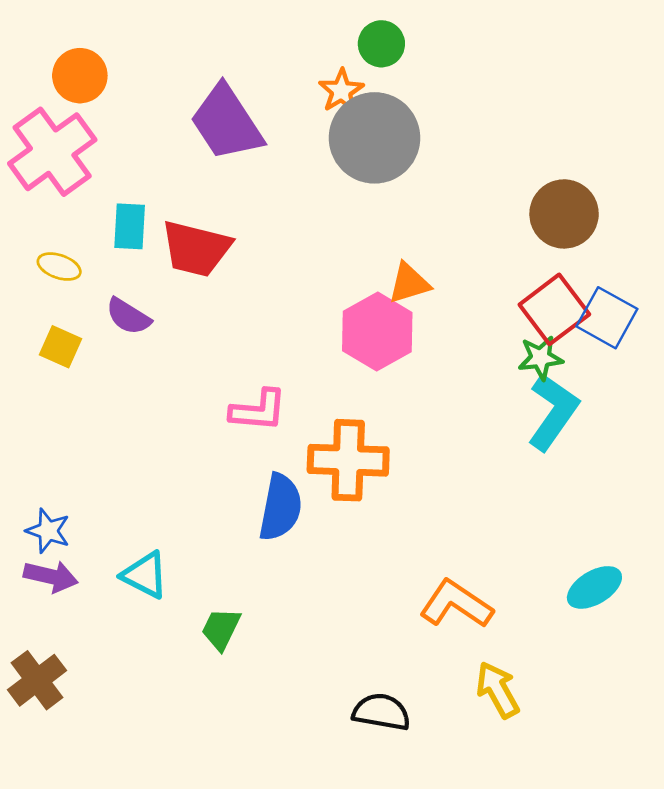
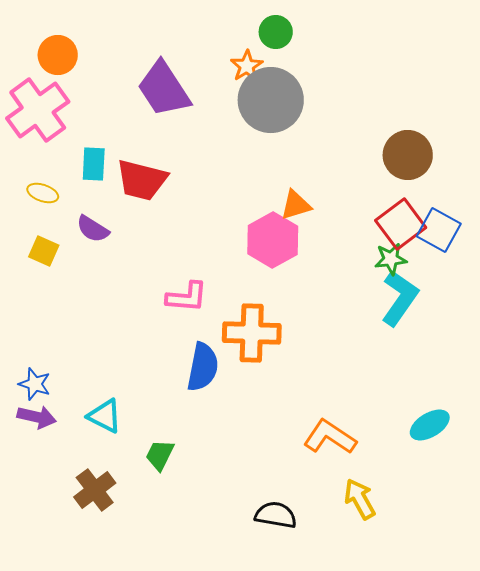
brown cross: (37, 680) -> (95, 490), moved

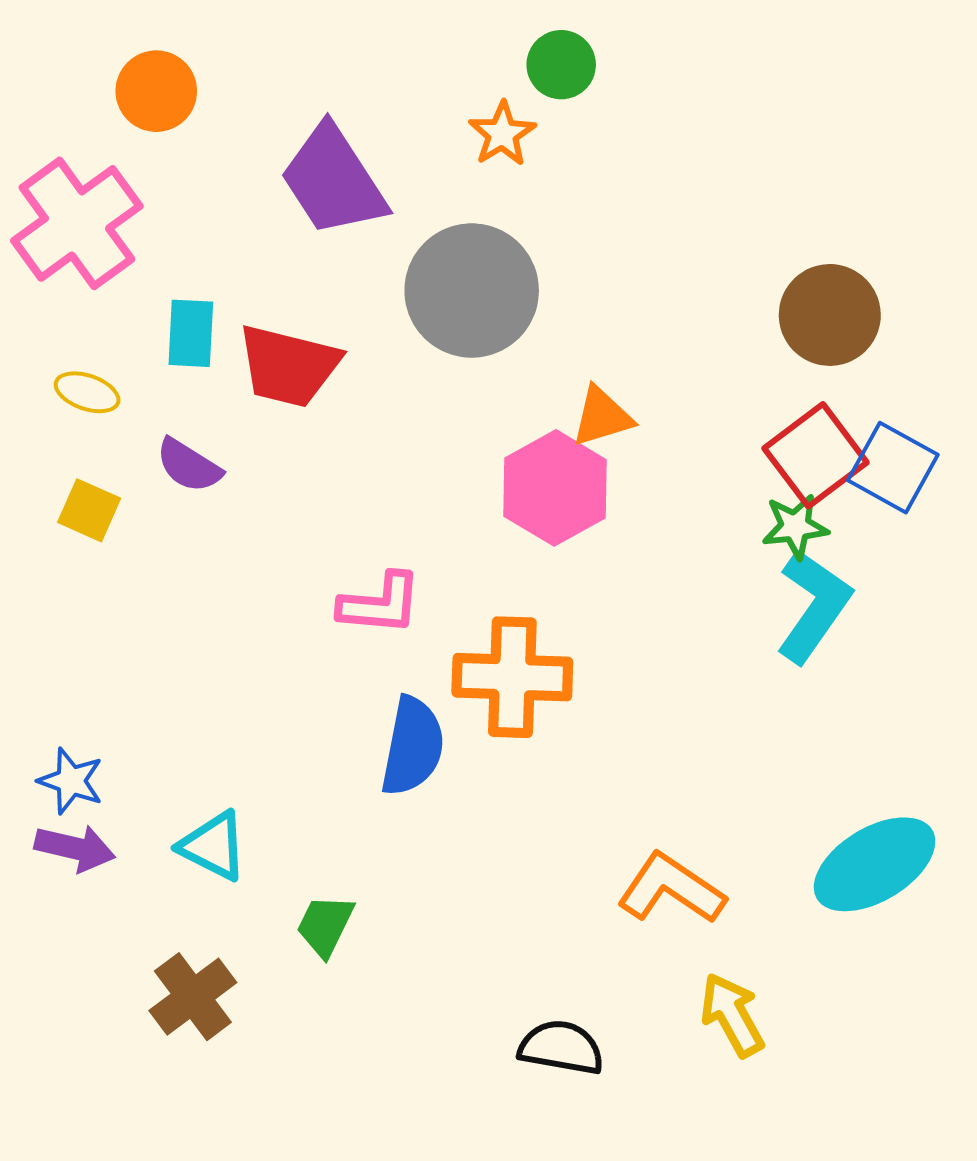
orange circle: (58, 55) -> (156, 91), moved
gray circle: (271, 100) -> (472, 291), moved
cyan ellipse: (430, 425) -> (875, 864), size x1.5

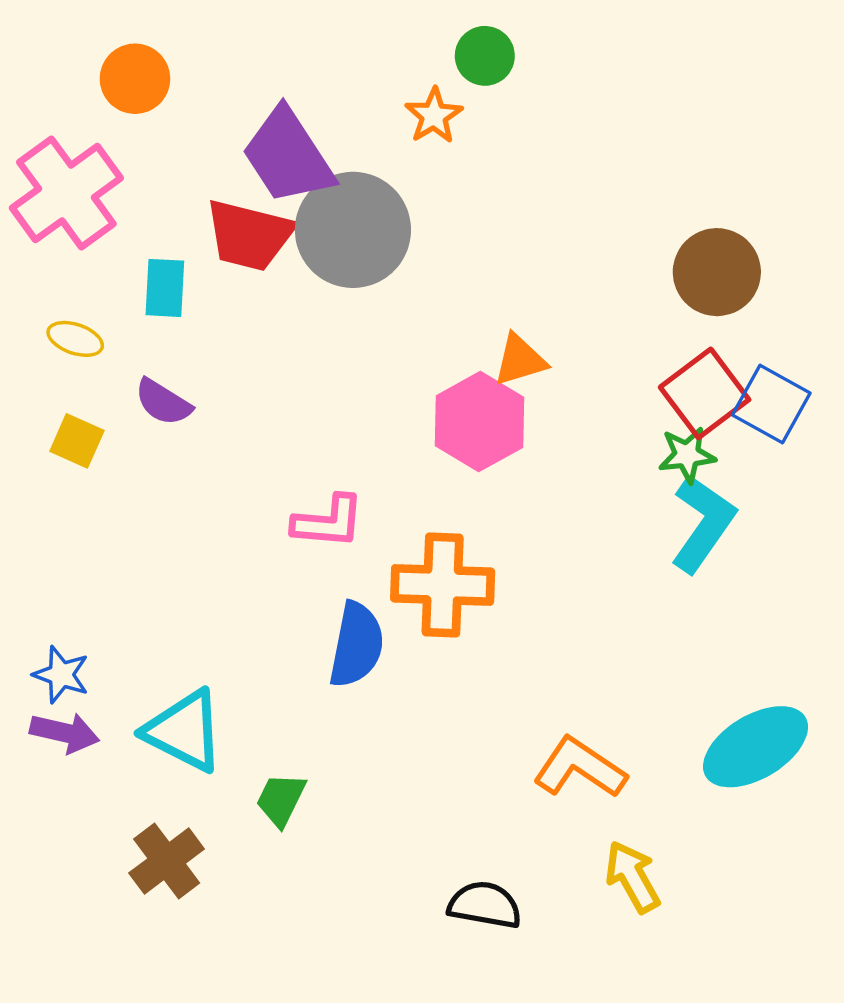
gray circle: (472, 291) -> (353, 230), moved
red trapezoid: (289, 366) -> (249, 235), moved
cyan triangle: (213, 846) -> (184, 731), size x1.4

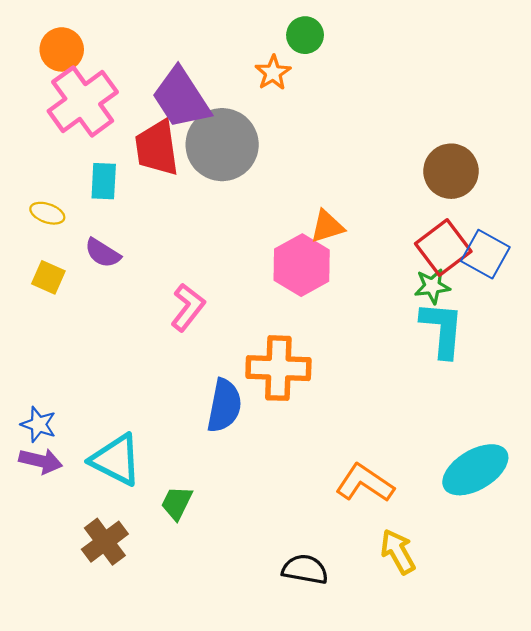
orange circle: (135, 79) -> (62, 49), moved
pink cross: (66, 193) -> (83, 101), moved
red trapezoid: (249, 235) -> (157, 148), turned 68
pink L-shape: (328, 522) -> (188, 307), moved, turned -57
cyan L-shape: (703, 523) -> (442, 329), turned -30

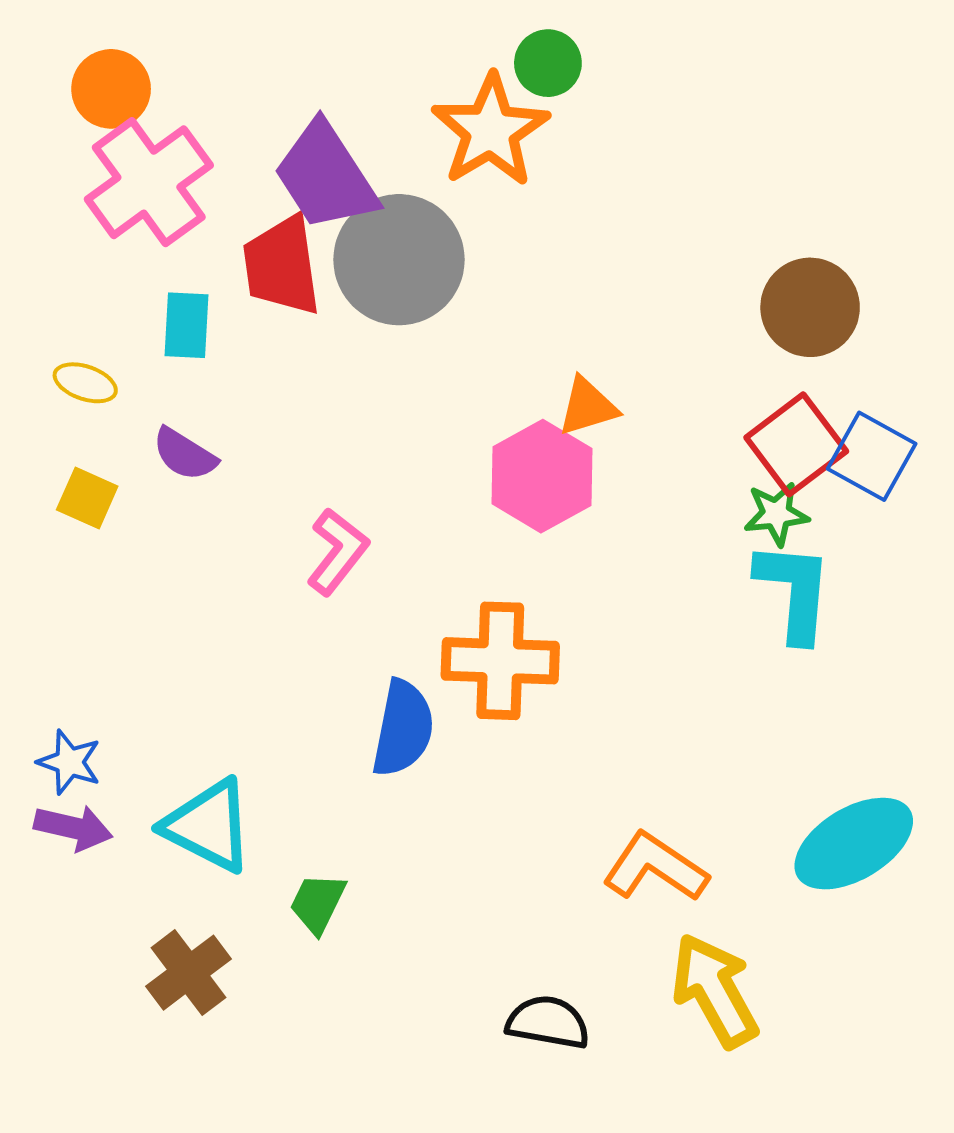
orange star: (273, 73) -> (490, 131), size x1.8
yellow arrow: (398, 552) -> (715, 990), size x1.4

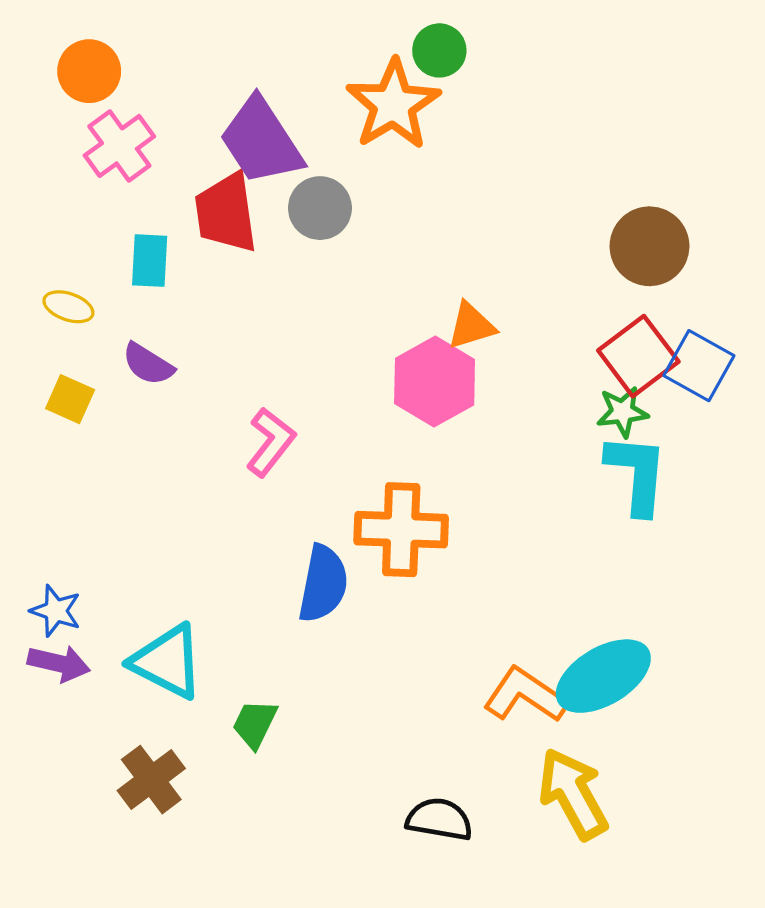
pink cross: (149, 182) -> (119, 146), size x0.7
gray circle: (399, 260) -> (320, 208), size x0.6
cyan ellipse: (854, 844) -> (603, 676), moved

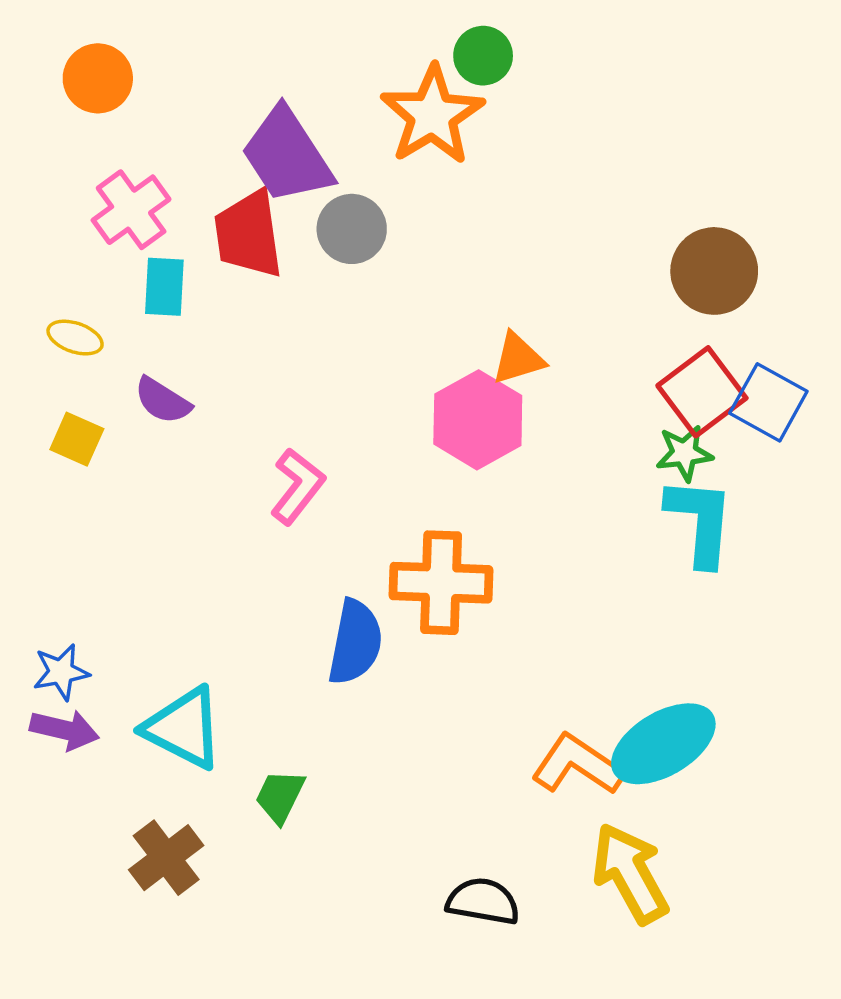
pink cross: (119, 146) -> (131, 210), moved
blue star: (56, 611) -> (61, 672), turned -30

